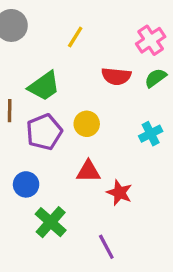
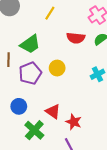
red triangle: (88, 171) -> (53, 112), moved, turned 35
red star: (119, 193) -> (74, 122), moved

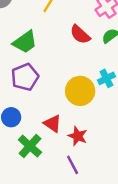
red semicircle: (76, 38) -> (80, 34), turned 36
yellow circle: (57, 68) -> (80, 91), moved, size x1.5

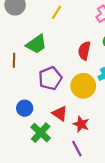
red semicircle: (80, 34) -> (84, 51), moved, turned 60
purple pentagon: (25, 77) -> (50, 78), moved

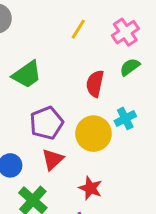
yellow line: (57, 12) -> (78, 29), moved
red triangle: (60, 113) -> (53, 159), moved, turned 42

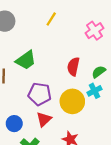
yellow line: (78, 29) -> (51, 19), moved
green semicircle: (130, 67) -> (99, 72), moved
purple pentagon: (47, 123) -> (40, 94), turned 30

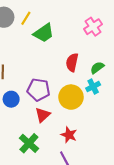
yellow line: (51, 19) -> (26, 18), moved
green trapezoid: (26, 60) -> (44, 33), moved
blue circle: (14, 124) -> (11, 99), moved

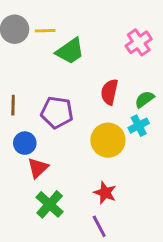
yellow line: (26, 18) -> (45, 31), turned 56
purple pentagon: (38, 90) -> (57, 112), moved
red triangle: (43, 115) -> (38, 168), moved

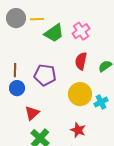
pink cross: (139, 42) -> (81, 31), moved
cyan cross: (139, 126) -> (101, 102), moved
blue circle: (25, 143) -> (17, 88), moved

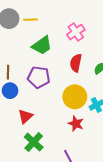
green trapezoid: (54, 33) -> (42, 45), moved
red star: (78, 130) -> (76, 124), moved

